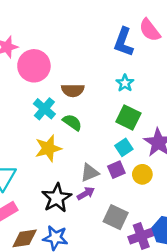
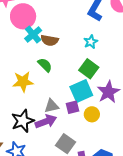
cyan cross: (44, 109) -> (33, 35), moved
cyan square: (124, 147) -> (81, 91), size x1.6
purple arrow: (86, 193) -> (46, 121), size x1.5

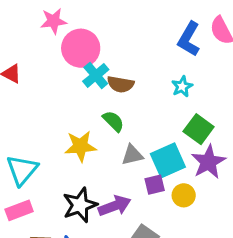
green square: (89, 69) -> (199, 129), moved
gray triangle: (52, 106) -> (132, 155), moved

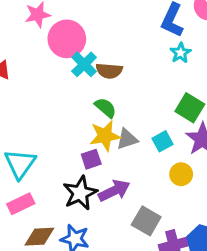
cyan star: (182, 87) -> (181, 53), moved
yellow star: (80, 146) -> (105, 136), moved
cyan square: (168, 160) -> (163, 141), size x0.6
purple square: (155, 185) -> (91, 159), moved

